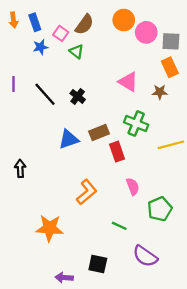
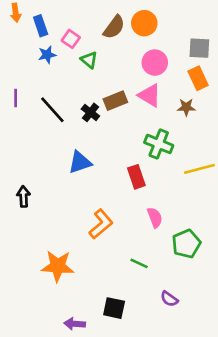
orange arrow: (14, 20) -> (16, 13), moved
brown semicircle: (84, 24) -> (114, 27), moved
pink circle: (146, 32) -> (155, 63), moved
brown rectangle: (99, 132) -> (115, 101), moved
purple semicircle: (145, 256) -> (169, 299), size x0.6

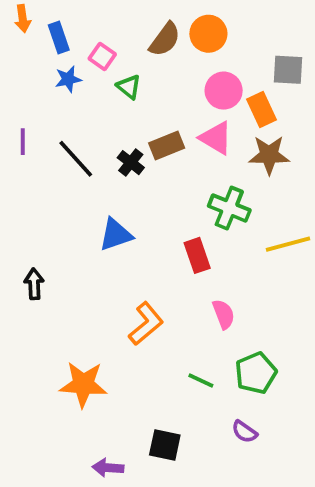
orange rectangle: (198, 78) -> (261, 110), moved
brown star: (186, 107) -> (269, 155), size x1.5
green pentagon: (186, 244) -> (256, 373), moved

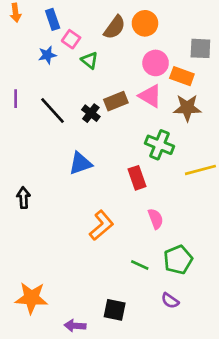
blue rectangle: (59, 37) -> (53, 19), moved
orange rectangle: (261, 110) -> (182, 76), turned -45
orange star: (83, 384) -> (31, 298), moved

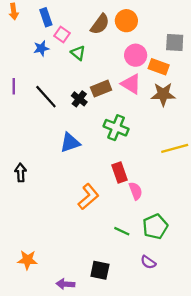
green cross: (160, 145) -> (116, 128), moved
red rectangle: (137, 178) -> (120, 172), moved
orange star: (31, 298) -> (28, 260), size x0.7

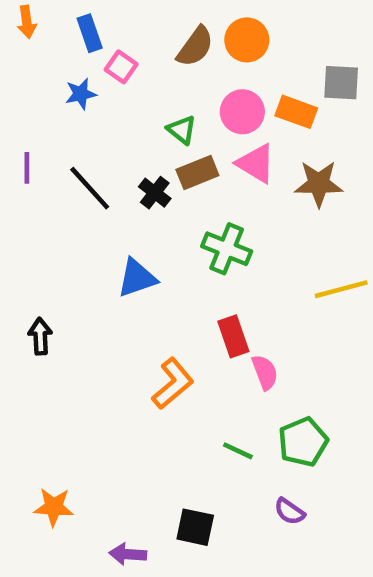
green triangle: (78, 53) -> (182, 130), moved
pink circle: (136, 55) -> (242, 112), moved
orange rectangle: (159, 67) -> (296, 112), moved

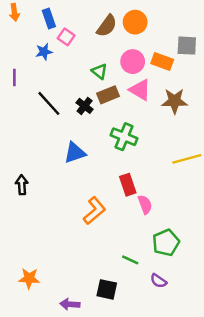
purple line: (27, 168) -> (14, 78), moved
green line: (238, 451) -> (130, 260), moved

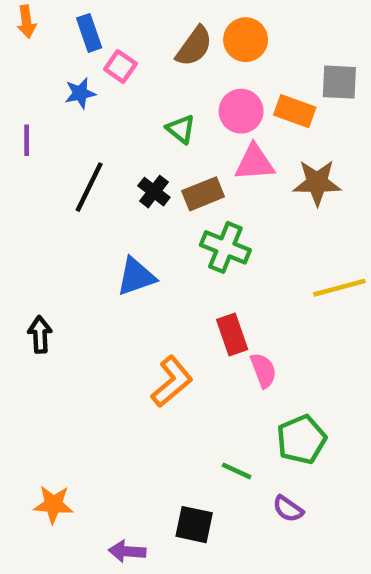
pink triangle: (140, 90) -> (254, 163), turned -35
brown rectangle: (108, 95) -> (203, 194), moved
black line: (49, 103) -> (89, 187), turned 68

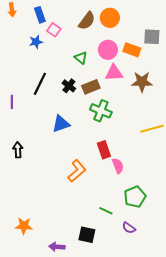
purple line: (27, 140) -> (12, 102), moved

